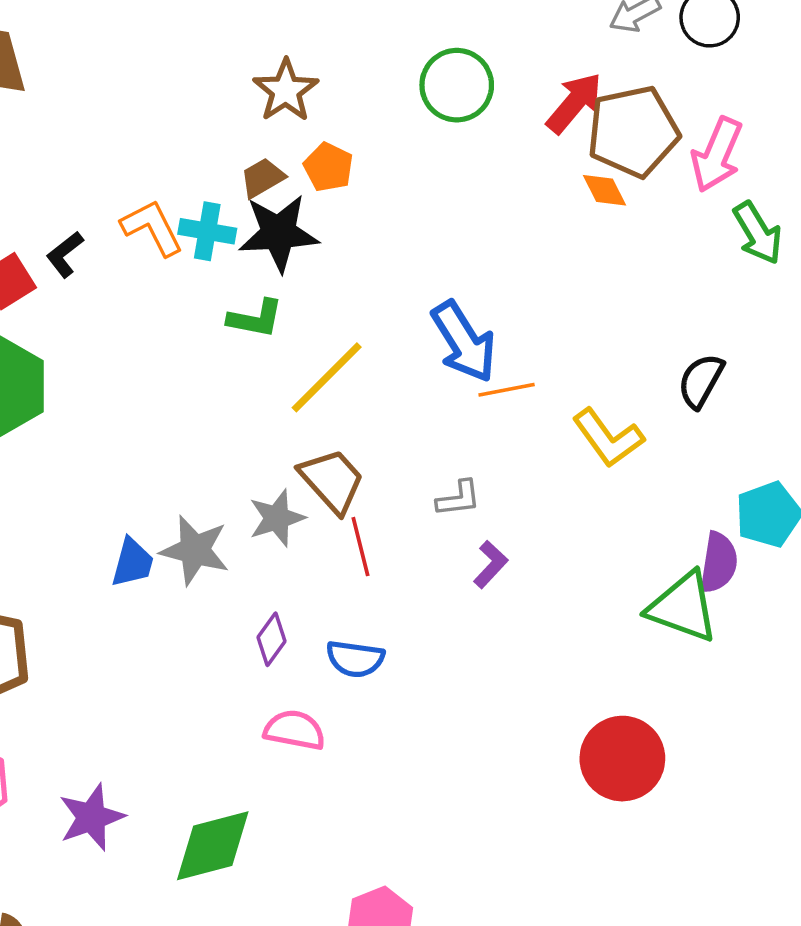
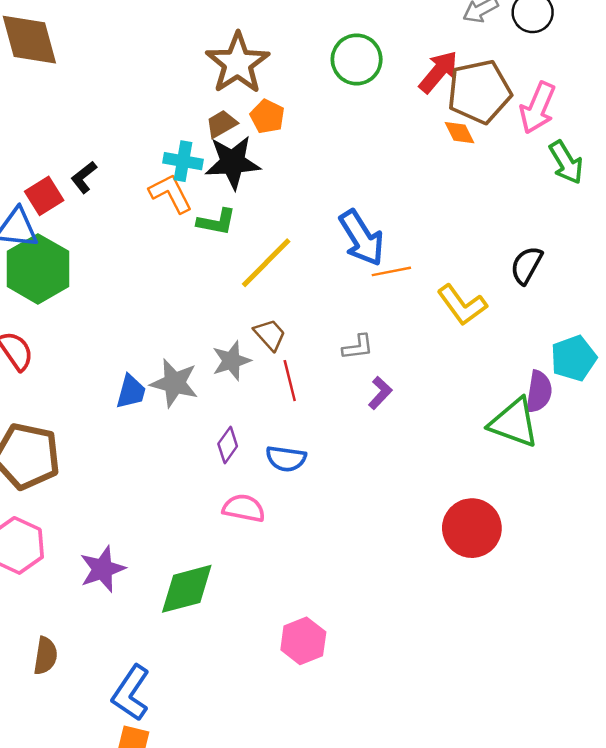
brown star: (286, 91) -> (238, 63), size x1.4
orange L-shape: (152, 228) -> (171, 193), moved
brown trapezoid: (332, 481) -> (270, 335), size x0.7

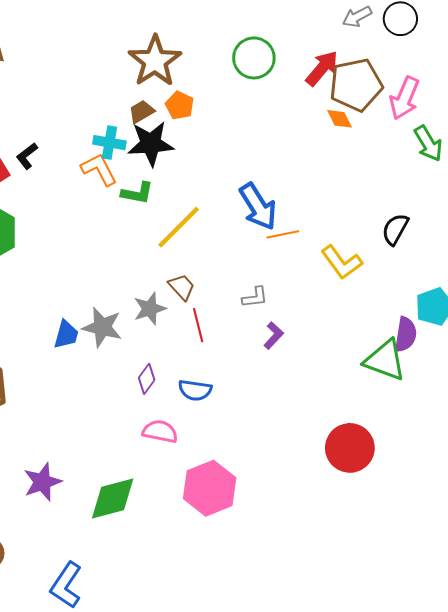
pink hexagon: (303, 641) -> (210, 488), moved, size x1.4

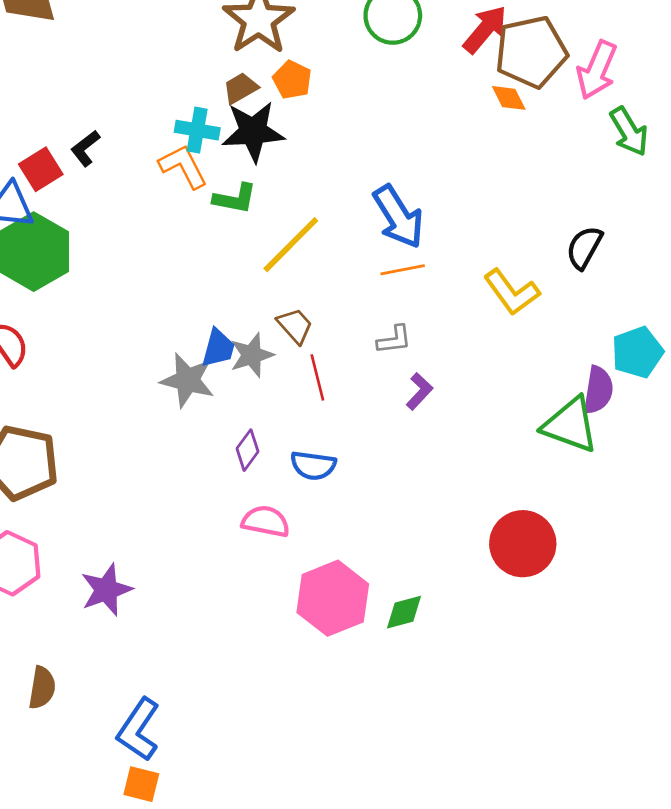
orange line: (283, 234) -> (403, 270), moved
blue trapezoid: (66, 334) -> (218, 348), moved
green diamond: (113, 498) -> (404, 612), moved, size x0.6

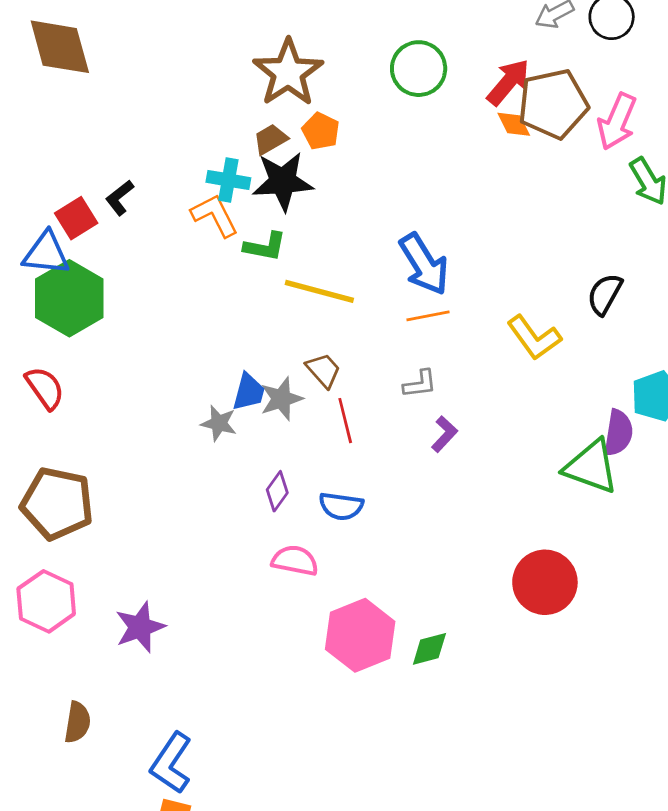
orange diamond: (509, 98) -> (514, 124), moved
yellow line: (291, 245) -> (319, 291), turned 60
gray star: (187, 380) -> (219, 423), size x0.7

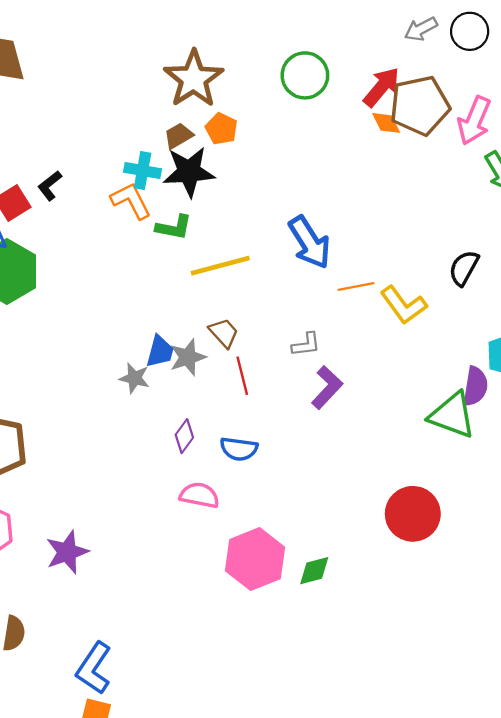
yellow line: (319, 291) -> (220, 266), turned -30
orange line: (428, 316) -> (356, 286), moved
purple L-shape: (444, 434) -> (327, 387), size x1.4

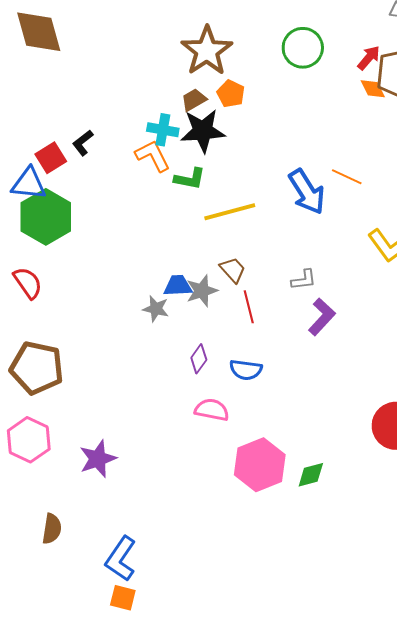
red arrow: (381, 87) -> (369, 58), size x0.7
orange line: (356, 286) -> (347, 177), moved, turned 36
blue trapezoid: (160, 351) -> (178, 286), turned -108

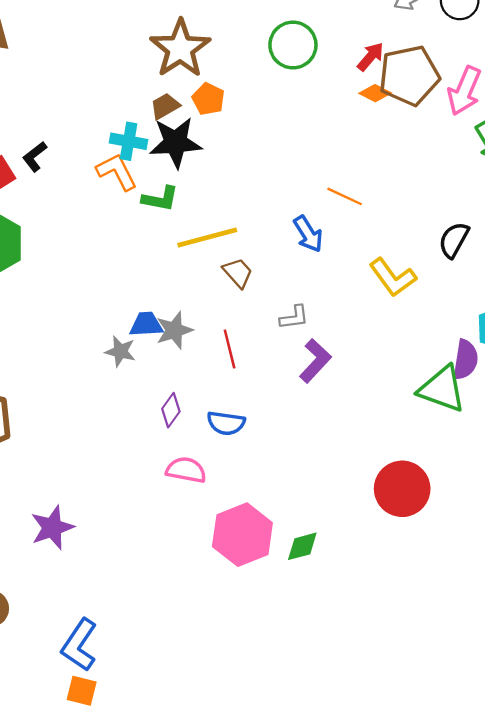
orange diamond: (373, 89) -> (375, 93), turned -36
blue arrow: (307, 192) -> (308, 234), moved, size x0.7
brown trapezoid: (233, 270) -> (238, 273), moved

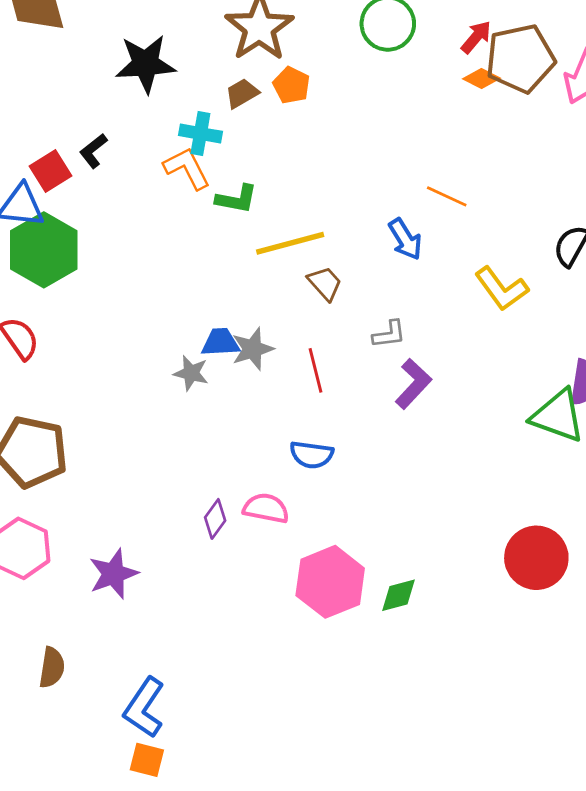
black star: (176, 142) -> (146, 64), moved
purple diamond: (171, 410) -> (215, 519), moved
red circle: (402, 489) -> (536, 558), moved

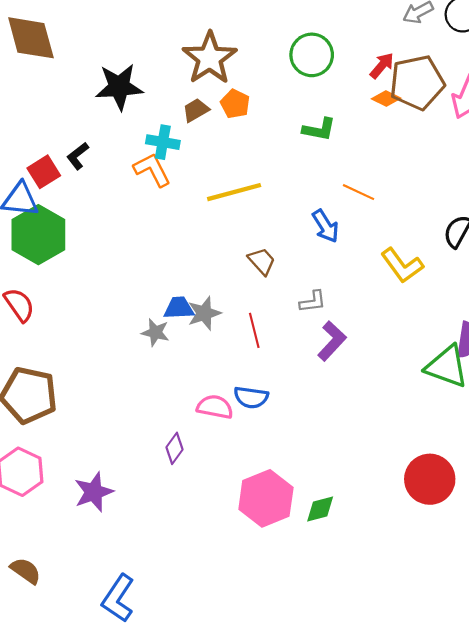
green L-shape: (237, 199) -> (319, 129), moved
yellow line: (290, 243) -> (234, 192), moved
pink semicircle: (266, 508) -> (215, 407), moved
brown semicircle: (52, 668) -> (26, 571), moved, turned -64

